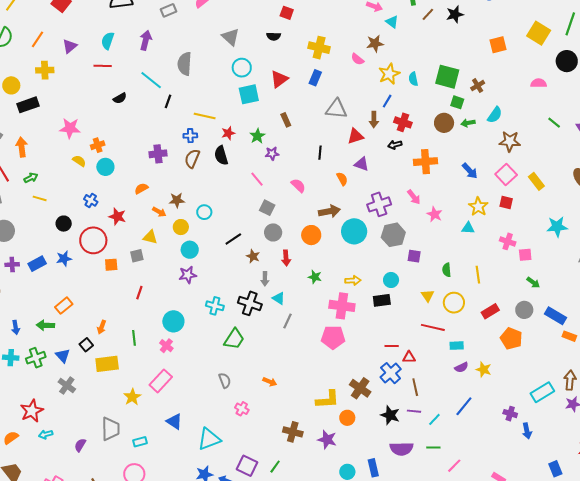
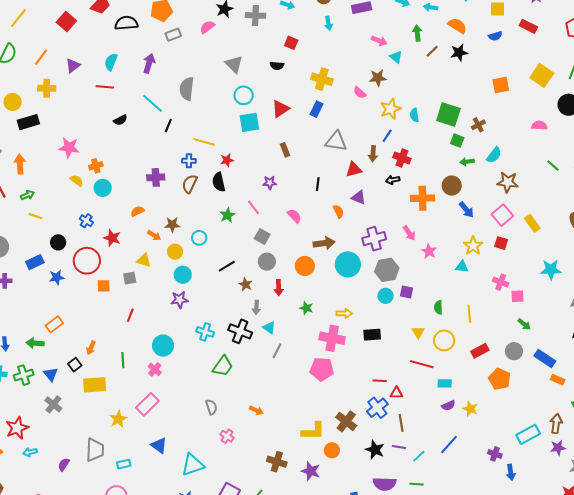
brown circle: (444, 123) -> (452, 186), moved
green star: (257, 136) -> (227, 215), moved
blue rectangle: (37, 264) -> (35, 262), moved
cyan circle: (391, 280) -> (386, 296), moved

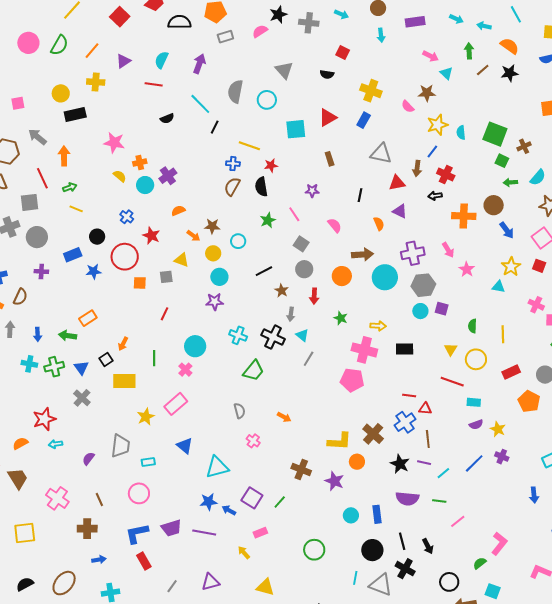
cyan circle: (244, 95) -> (267, 100), moved
purple cross: (156, 177) -> (168, 176), moved, turned -36
purple cross: (495, 454) -> (502, 457), moved

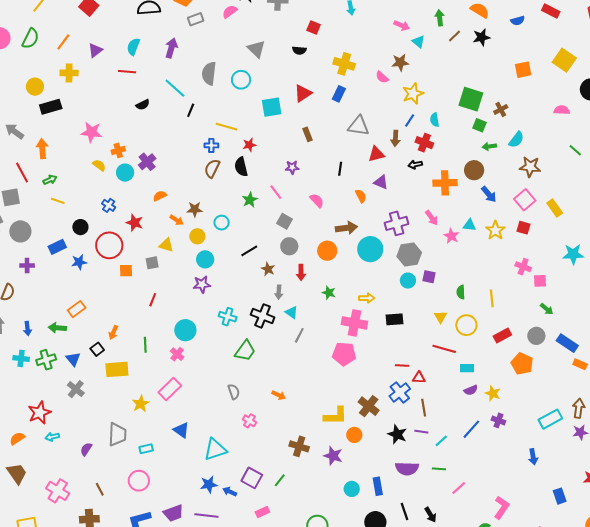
cyan semicircle: (461, 133) -> (435, 120), moved
cyan triangle: (498, 287) -> (470, 225), moved

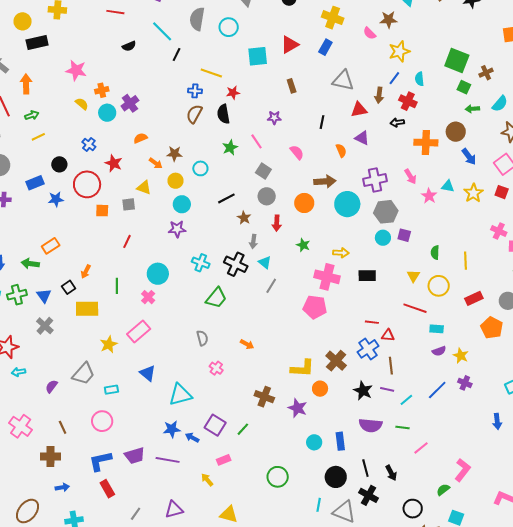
yellow line: (58, 201) -> (38, 137), turned -48
gray trapezoid: (117, 434) -> (83, 374), turned 35

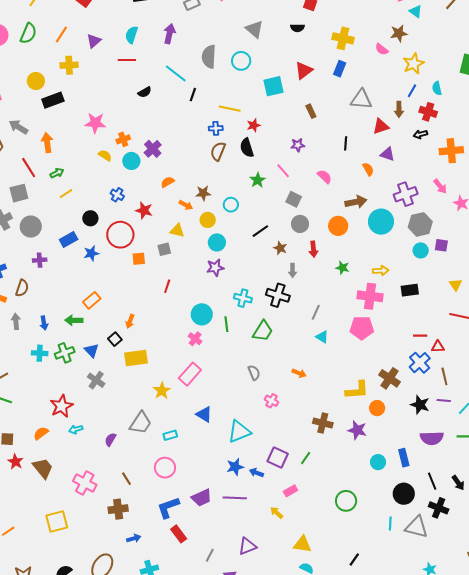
cyan triangle: (265, 262) -> (322, 337), moved
green line: (117, 286) -> (226, 324), moved

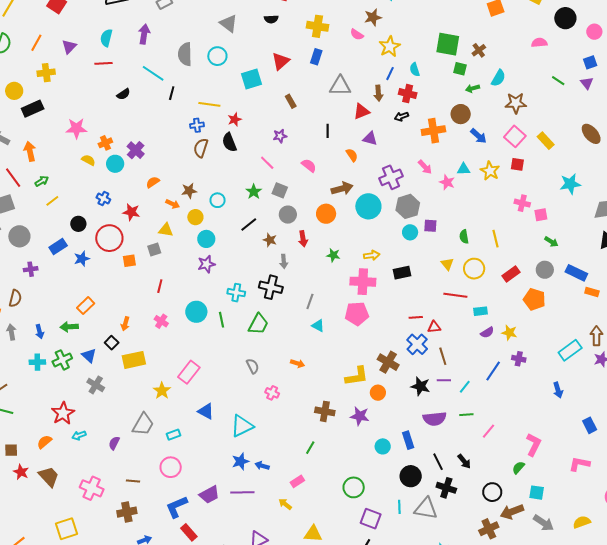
green star: (258, 180) -> (254, 192), moved
pink cross: (195, 339) -> (161, 321), moved
purple square: (278, 457) -> (371, 519), moved
brown line: (127, 479) -> (133, 481), turned -48

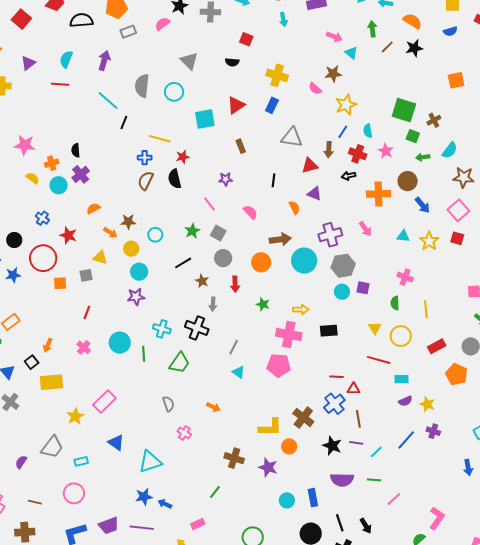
black semicircle: (123, 94) -> (76, 150), moved, turned 112
pink star: (447, 182) -> (386, 151), moved
pink cross: (522, 203) -> (405, 277), moved

